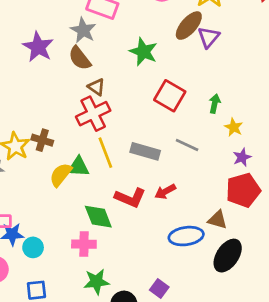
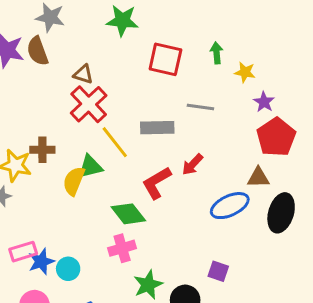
brown semicircle: (80, 58) -> (38, 51), moved, turned 35
red L-shape: (130, 198) -> (157, 183), turned 144

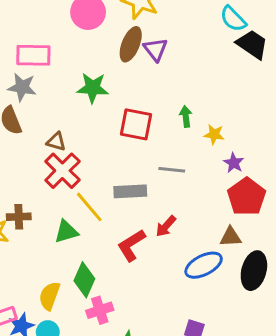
yellow semicircle: (74, 181) -> (49, 296), moved
green diamond: (128, 214) -> (84, 280), moved, turned 64

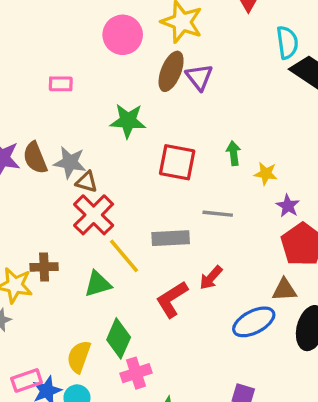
cyan semicircle: (233, 19) -> (287, 42), turned -144
pink rectangle: (33, 55) -> (61, 84), size x0.6
gray star: (22, 87) -> (70, 162), moved

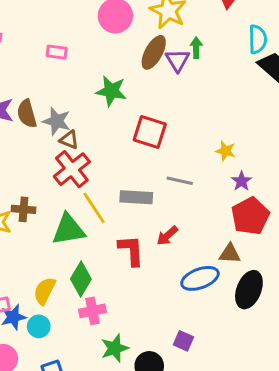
green arrow: (234, 153) -> (196, 48), moved
green triangle: (98, 284) -> (68, 230), size x1.4
red L-shape: (172, 299) -> (131, 250), turned 112

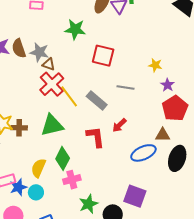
gray rectangle: (136, 197) -> (97, 101), turned 40
yellow line: (94, 208) -> (69, 96), moved
brown cross: (24, 209) -> (19, 128), moved
purple square: (183, 341) -> (135, 196), size x1.6

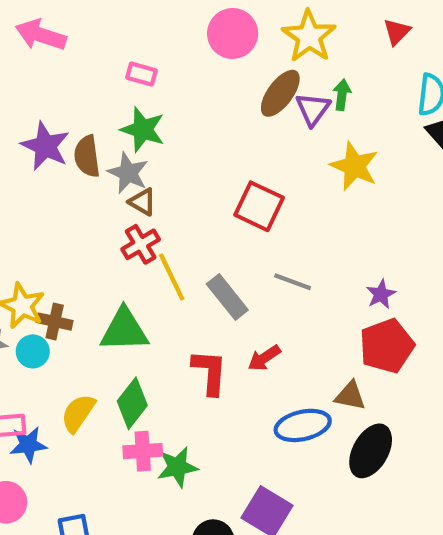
green star: (75, 29) -> (143, 130), moved
yellow star: (155, 65) -> (354, 166), moved, size x1.6
red cross: (52, 84) -> (141, 244), size x0.7
cyan circle: (36, 192) -> (33, 351), moved
green star: (88, 204) -> (177, 467), moved

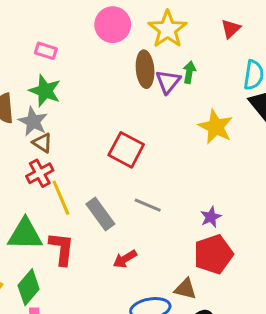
brown ellipse: (280, 93) -> (145, 69), turned -44
yellow star: (354, 166) -> (216, 127), moved
red L-shape: (210, 372) -> (62, 249), moved

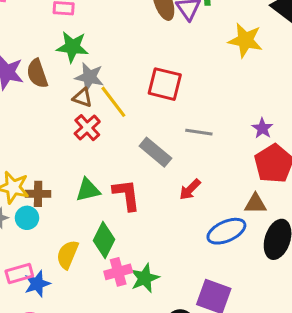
gray star: (33, 121) -> (89, 77), moved
yellow line: (61, 198) -> (113, 102), moved
green triangle: (25, 234) -> (88, 190), size x0.7

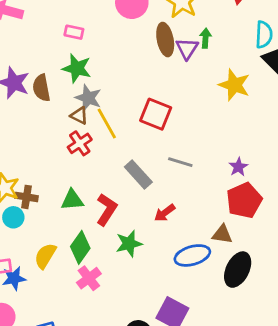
red L-shape: (127, 195) -> (107, 209), turned 32
pink cross: (118, 272) -> (89, 278), turned -30
green star: (145, 278) -> (129, 244), moved

